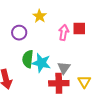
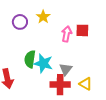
purple circle: (19, 33) -> (20, 22), moved
yellow triangle: (84, 82) -> (86, 84), turned -32

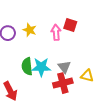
yellow star: (43, 17) -> (30, 30), moved
red square: (82, 30) -> (70, 25), turned 32

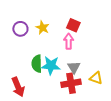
red square: (70, 25) -> (73, 25), moved
pink arrow: (56, 32) -> (69, 41), moved

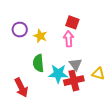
yellow star: (42, 28) -> (40, 36), moved
cyan star: (51, 66) -> (58, 74), moved

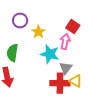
green semicircle: (38, 63) -> (12, 53), moved
cyan star: (58, 74) -> (50, 54), moved
yellow triangle: (98, 74) -> (76, 81), moved

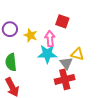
pink arrow: (65, 41) -> (50, 39), moved
yellow triangle: (76, 81) -> (77, 54), moved

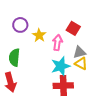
cyan star: (47, 54) -> (61, 66), moved, turned -30
gray triangle: (66, 63) -> (79, 52), moved, turned 40

